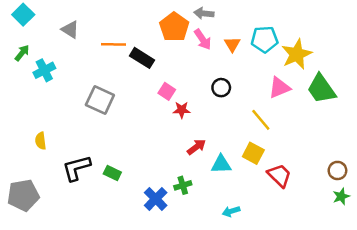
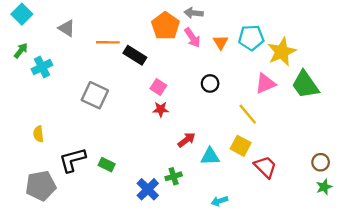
red star: (182, 110) -> (161, 109), moved
gray pentagon: (23, 195) -> (41, 186), moved

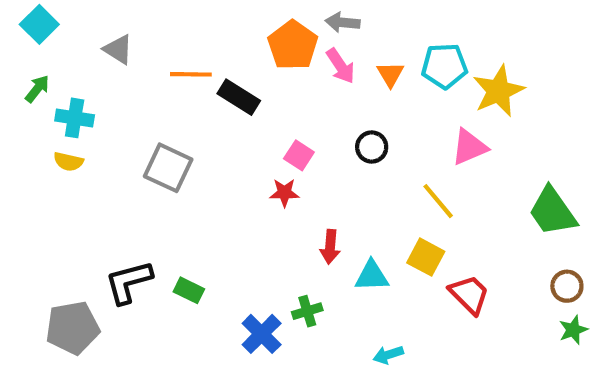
cyan cross: (42, 67) -> (75, 118), turned 36
green trapezoid: (305, 85) -> (552, 211), moved
pink square: (158, 87) -> (299, 155), moved
yellow semicircle: (38, 134) -> (68, 162), moved, turned -70
red arrow: (187, 140) -> (330, 247), turned 132

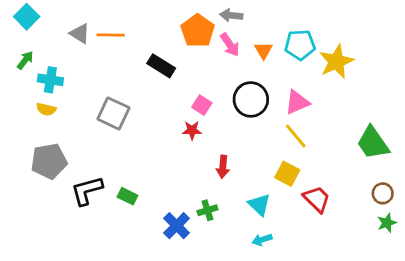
orange line: (191, 74) -> (111, 35), moved
black circle: (372, 147) -> (251, 99), size x1.6
pink triangle: (469, 147) -> (297, 102), moved
cyan triangle: (372, 276) -> (259, 205), moved, turned 45
gray pentagon: (73, 328) -> (49, 161), moved

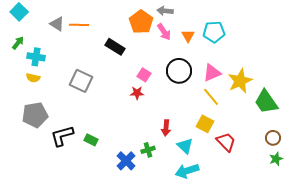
yellow star: (336, 62) -> (240, 81), moved
red arrow: (223, 167) -> (166, 128), moved
cyan arrow: (262, 240) -> (187, 171), size x1.6

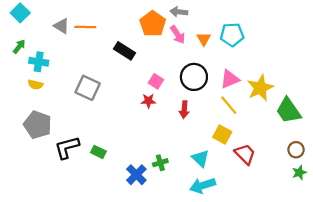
gray pentagon: (35, 115) -> (38, 125), turned 30
red arrow: (166, 128) -> (184, 110), moved

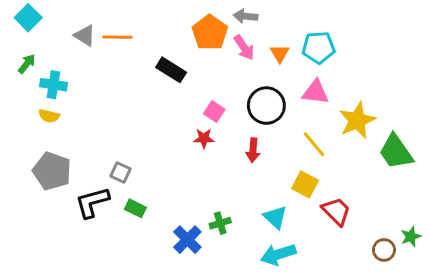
pink triangle: (230, 79) -> (315, 92), moved, turned 30
gray square: (88, 88) -> (120, 173), moved, size x0.6
brown circle: (296, 150) -> (384, 250), moved

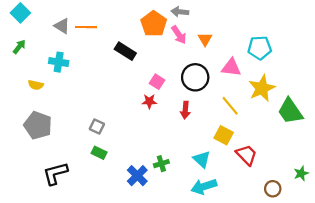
cyan pentagon: (318, 47) -> (260, 48), moved
cyan cross: (53, 85) -> (59, 62), moved
gray square: (120, 173) -> (97, 126), moved
black L-shape: (92, 202) -> (55, 173), moved
brown circle: (384, 250) -> (273, 189), moved

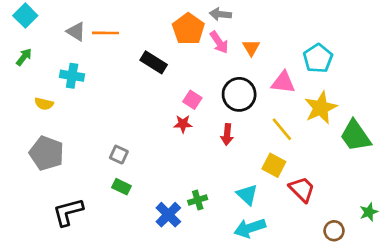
cyan pentagon: (260, 48) -> (318, 58), turned -30

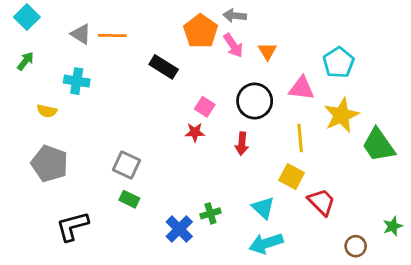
yellow line: (282, 129) -> (300, 138), turned 35
gray square: (119, 155) -> (127, 165), size x1.4

